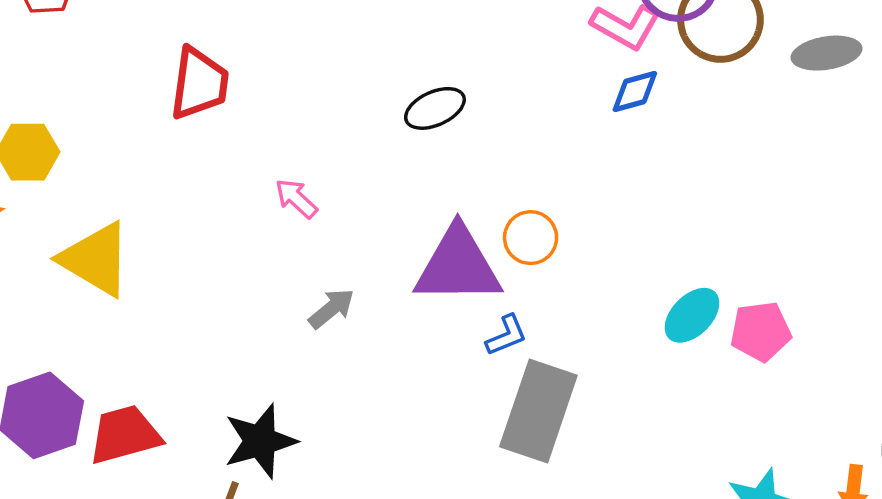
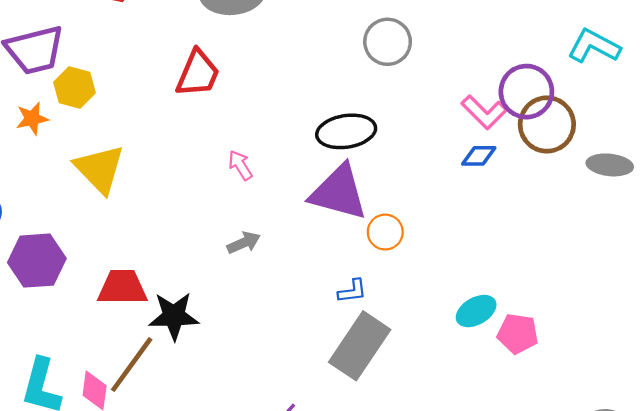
black ellipse: (435, 108) -> (346, 131), size x1.4
purple triangle: (458, 266) -> (339, 192), moved
red trapezoid: (125, 435) -> (122, 287), moved

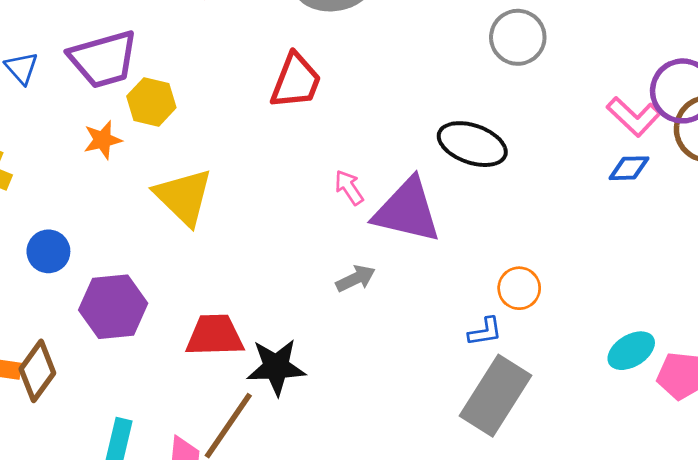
black ellipse: (346, 131) -> (472, 144), turned 30
purple triangle: (339, 192) -> (407, 211), moved
orange circle: (385, 232) -> (519, 288), moved

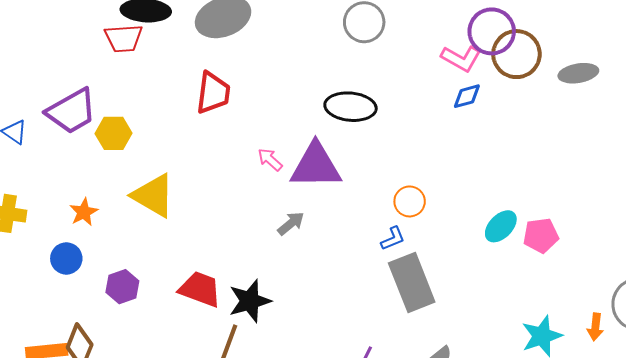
orange star: (103, 140) -> (84, 212), moved
purple hexagon: (113, 307) -> (122, 287), size x0.7
red trapezoid: (215, 335) -> (200, 289), turned 36
gray rectangle: (495, 396) -> (412, 283), turned -40

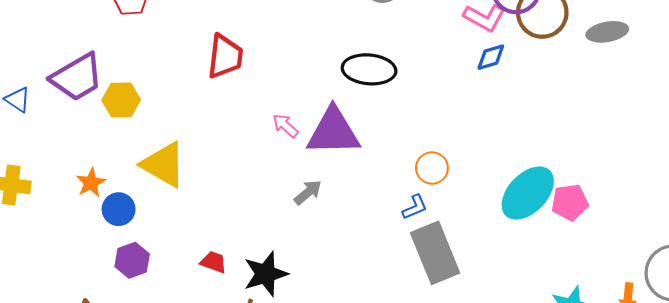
cyan ellipse: (501, 226) -> (528, 193), size x1.6
blue circle: (66, 258) -> (119, 209), moved
red trapezoid: (200, 289) -> (214, 262), size x0.6

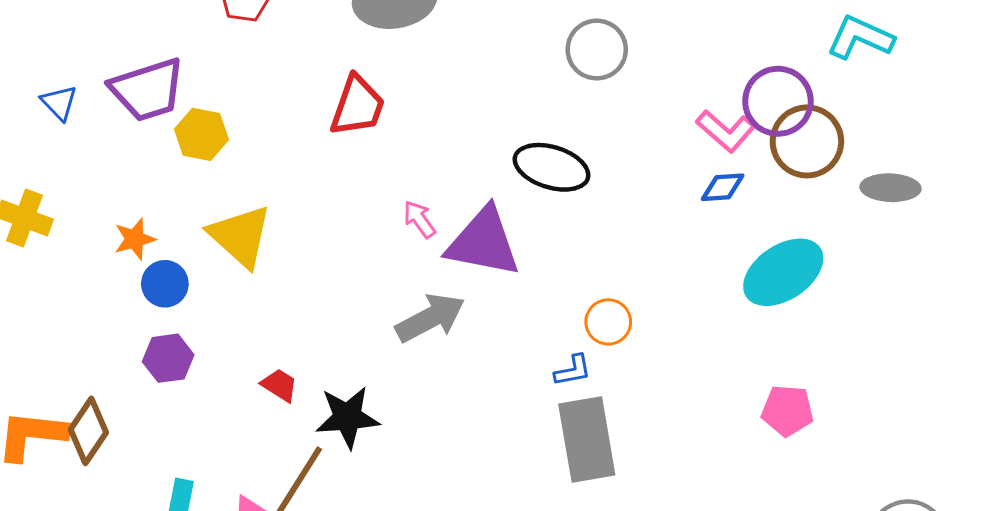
gray arrow: (308, 192) -> (430, 318), size x1.6
cyan ellipse: (528, 193) -> (783, 272), moved

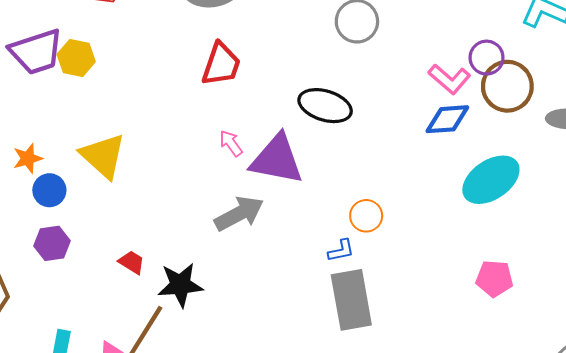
purple circle: (778, 101) -> (487, 58), size x0.7
red trapezoid: (357, 106) -> (221, 64), moved
yellow hexagon: (201, 134) -> (76, 58), moved
blue diamond: (723, 187) -> (447, 119), size x1.4

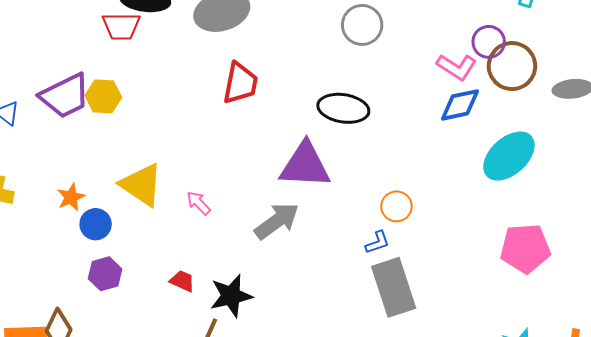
pink arrow: (231, 143) -> (199, 203), moved
pink pentagon: (494, 279) -> (525, 248), size x1.4

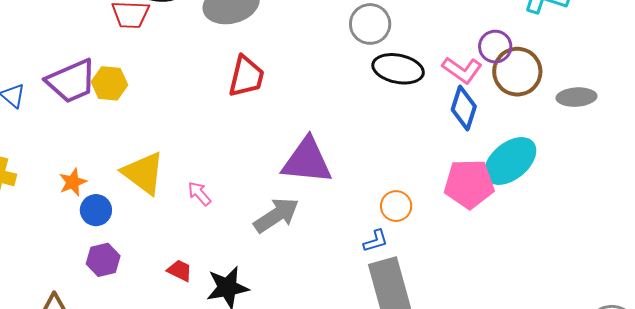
blue diamond: (460, 105) -> (464, 108), turned -63
black ellipse: (343, 108) -> (398, 69), moved
pink pentagon: (525, 248) -> (469, 184), moved

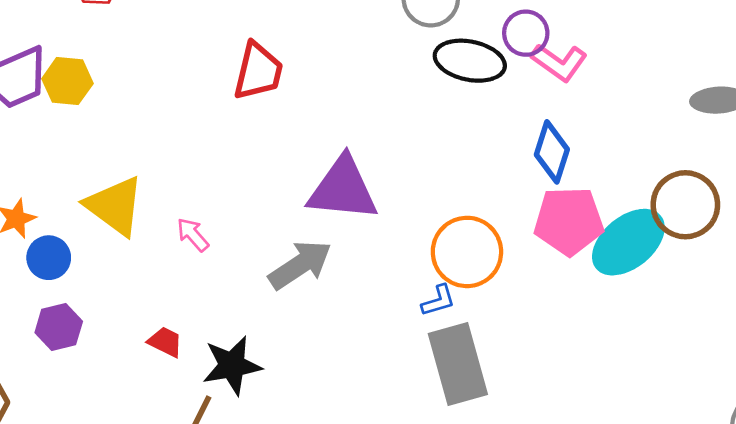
purple circle: (495, 47) -> (526, 33), moved
brown circle: (517, 72) -> (685, 205), moved
blue diamond: (464, 108) -> (552, 152), moved
cyan ellipse: (510, 161) -> (628, 242), moved
orange circle: (396, 206) -> (467, 252), size x1.6

